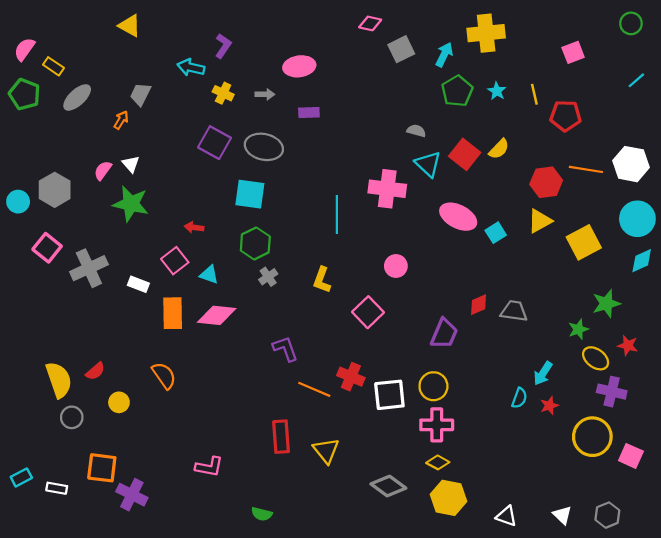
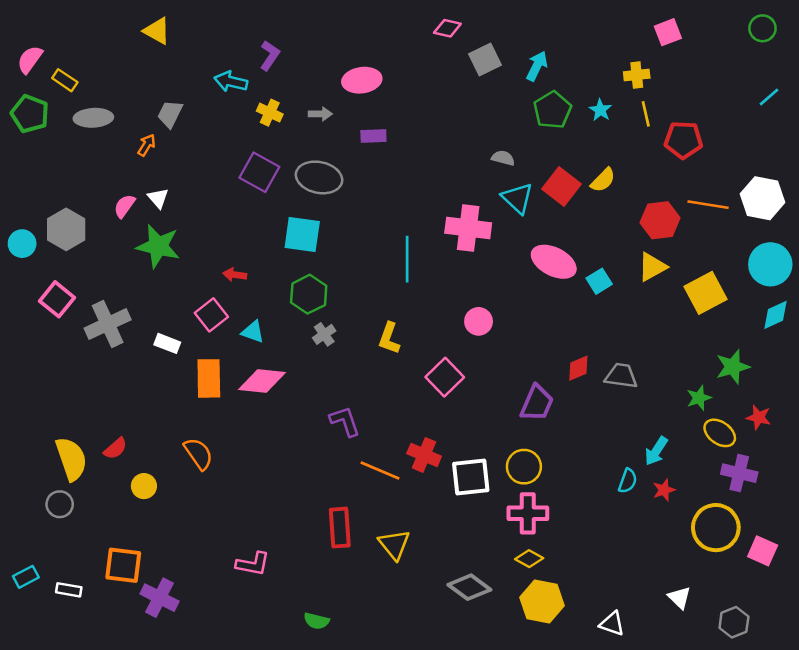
yellow cross: (486, 33) -> (637, 75), moved, size x0.6
pink square: (573, 52) -> (668, 32), moved
gray ellipse: (77, 97) -> (93, 118), turned 40
gray circle: (72, 417) -> (60, 504), moved
white triangle: (562, 515) -> (680, 598), moved

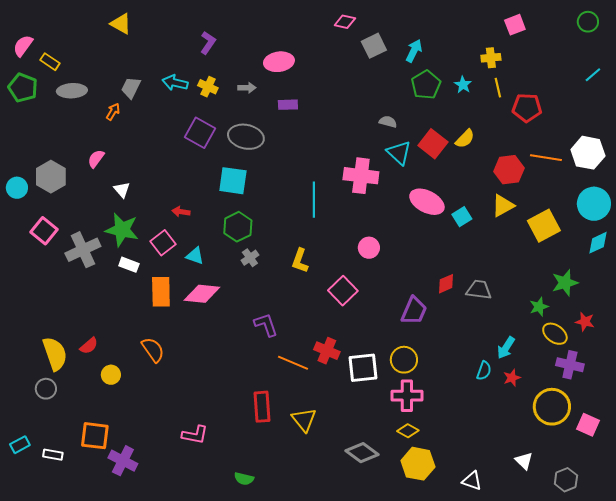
cyan arrow: (231, 81) -> (175, 83), moved
white triangle: (158, 198) -> (122, 190), moved
green star: (158, 246) -> (122, 230), moved

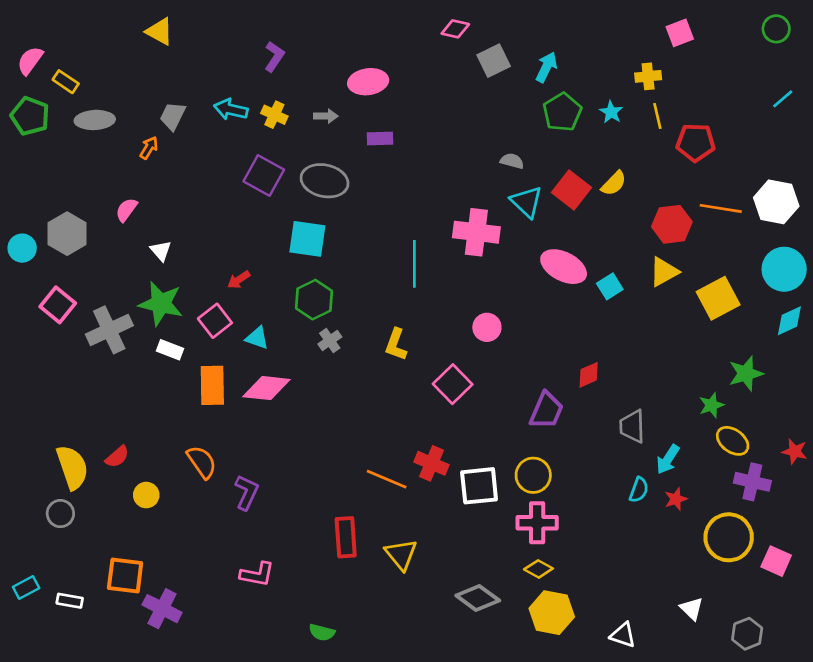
red arrow: (181, 212) -> (239, 280), turned -42
gray trapezoid: (479, 290) -> (632, 426), moved, turned -100
red star: (585, 322) -> (795, 451), moved
purple L-shape: (266, 325) -> (247, 492), moved, turned 44

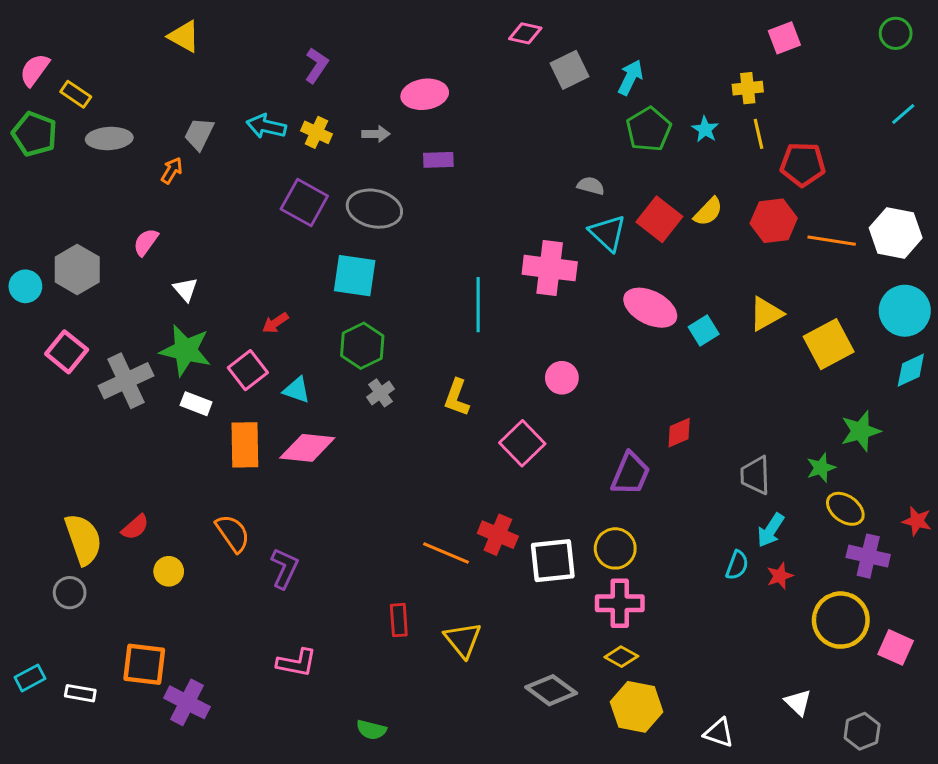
red hexagon: (672, 224) -> (774, 221), moved
gray trapezoid: (632, 426) -> (755, 475), moved
red rectangle: (346, 537) -> (399, 620), size x0.7

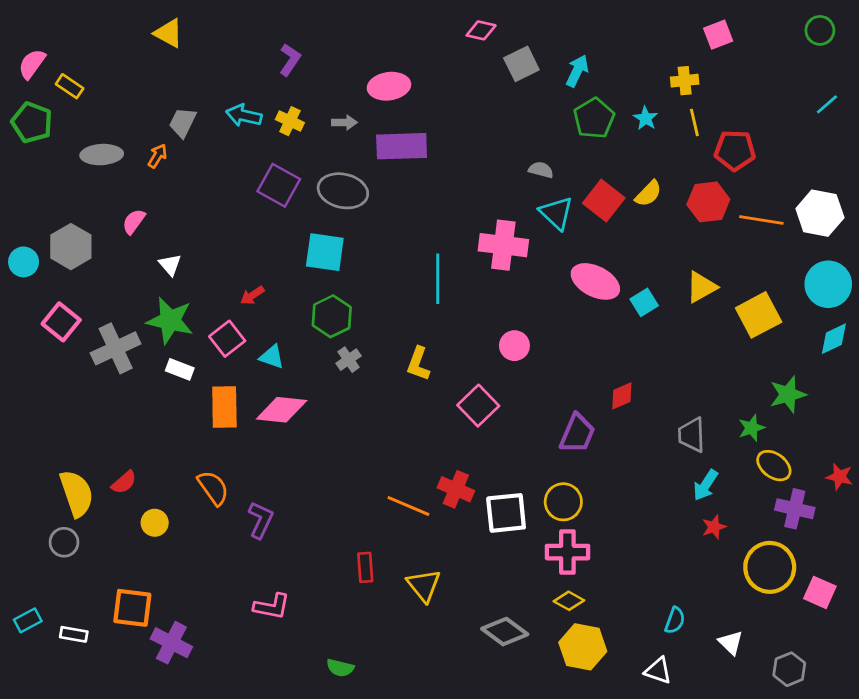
gray ellipse: (109, 138) -> (102, 155), moved
purple rectangle: (438, 160) -> (402, 146), size x1.8
cyan semicircle: (737, 565) -> (675, 620), moved

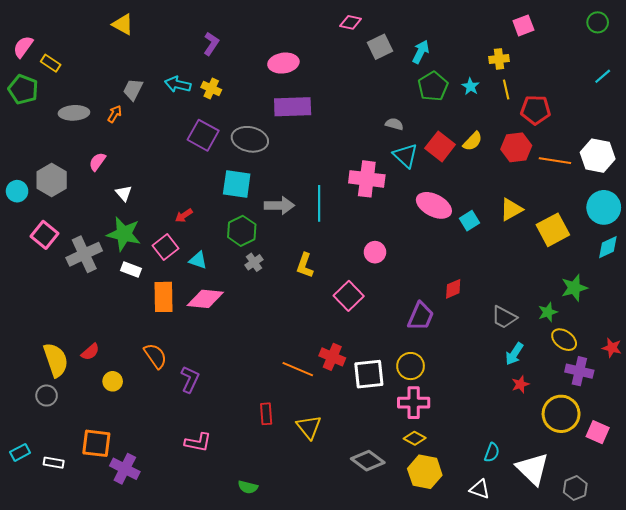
gray arrow: (344, 122) -> (279, 205), moved, size x1.6
gray trapezoid: (692, 435) -> (504, 317), turned -60
white triangle: (731, 643) -> (533, 469), size x1.8

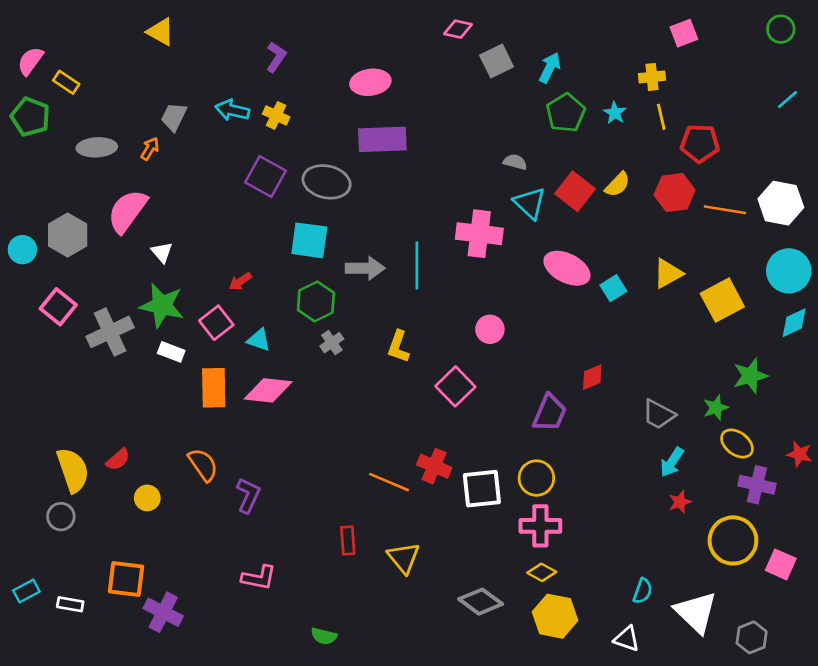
pink semicircle: (97, 162) -> (127, 211), size x1.8

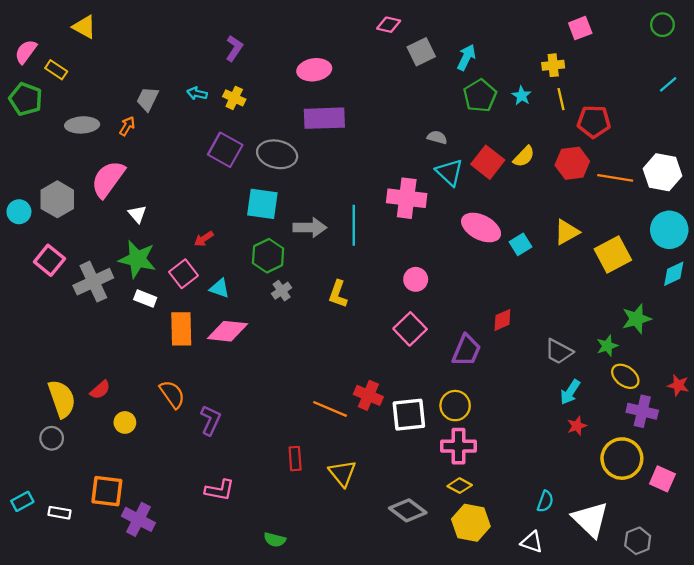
yellow triangle: (161, 32) -> (84, 27), moved
cyan arrow: (232, 110) -> (197, 93), size x0.7
pink square: (455, 386) -> (410, 329), moved

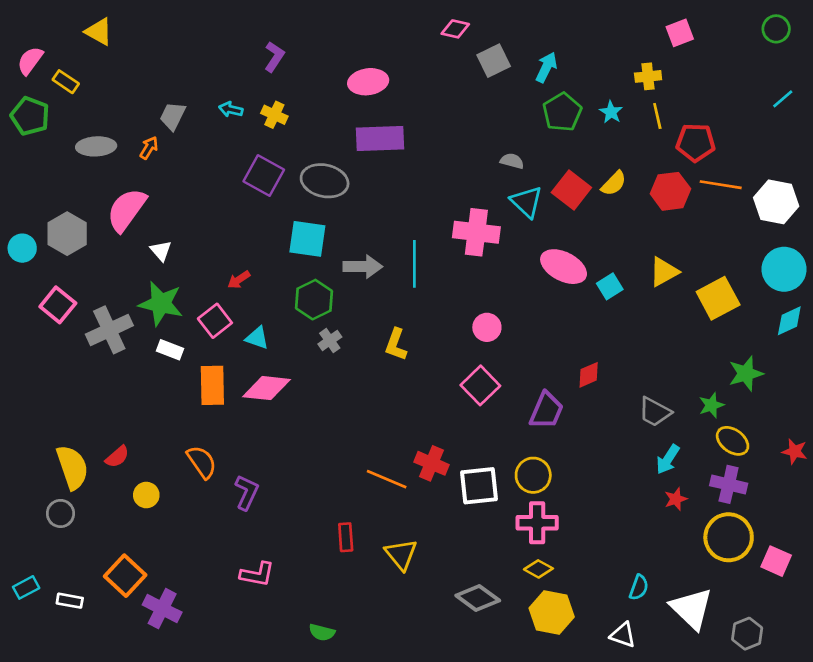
orange line: (615, 178) -> (721, 185), moved
purple cross: (642, 411) -> (729, 484), moved
orange square: (107, 491) -> (125, 576), turned 36

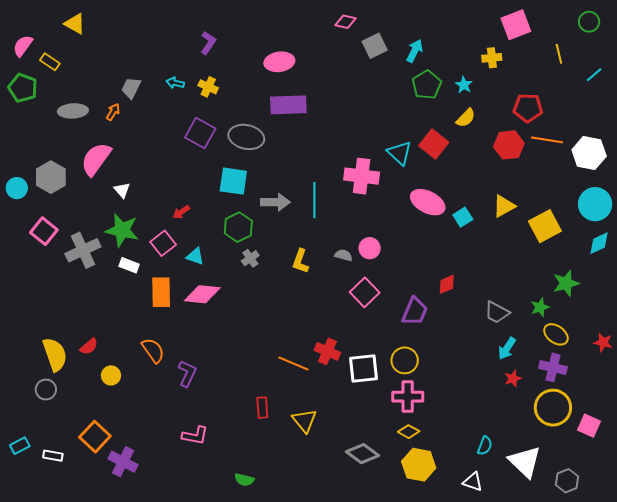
pink square: (680, 33) -> (516, 25), size x1.4
yellow line: (657, 116) -> (559, 54), moved
gray semicircle: (512, 161) -> (344, 255), moved
yellow semicircle: (614, 183) -> (466, 118), moved

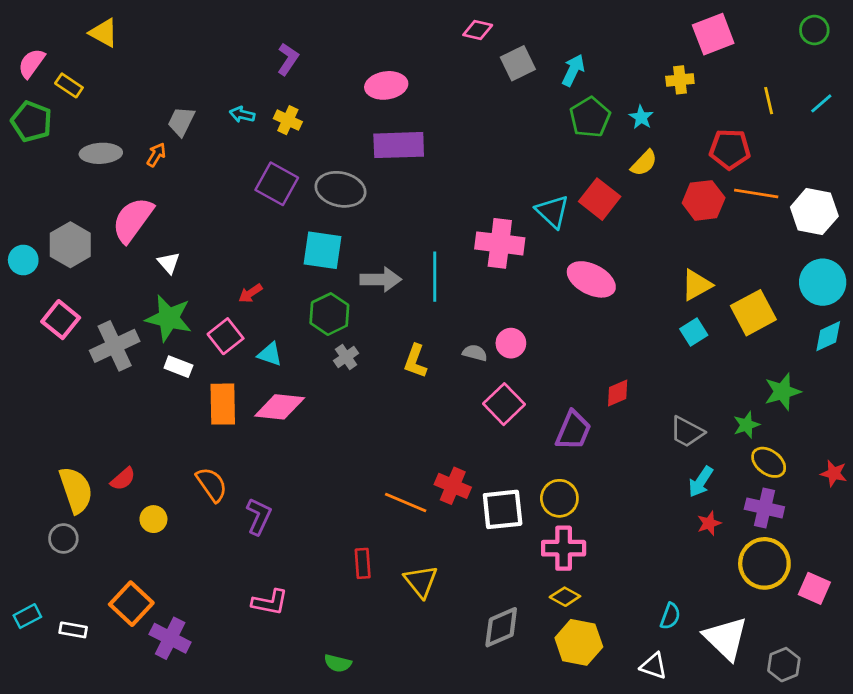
yellow line: (559, 54) -> (769, 101), moved
cyan square: (463, 217) -> (694, 332), moved
gray diamond: (363, 454) -> (501, 627), turned -60

